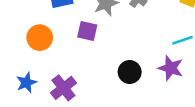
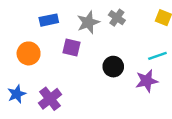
purple star: (171, 68) -> (147, 81), turned -30
black circle: (130, 72) -> (113, 67), moved

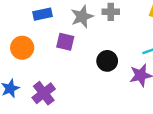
gray cross: (117, 18) -> (111, 12), turned -35

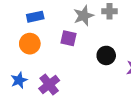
blue rectangle: (43, 14) -> (35, 17), moved

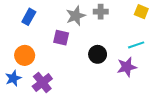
blue rectangle: (35, 17) -> (29, 17), turned -49
orange circle: (30, 44) -> (25, 55), moved

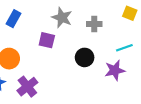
gray cross: (101, 12) -> (94, 24), moved
gray star: (76, 16) -> (62, 18), turned -30

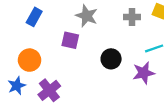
gray cross: (94, 24) -> (132, 17), moved

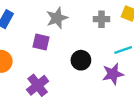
gray star: (87, 16) -> (57, 18), turned 30
purple cross: (49, 90) -> (38, 85), moved

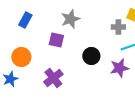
gray cross: (101, 19) -> (118, 27), moved

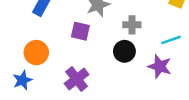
gray cross: (118, 27) -> (132, 25), moved
purple star: (119, 68) -> (160, 66), turned 30

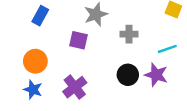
black circle: (124, 51) -> (128, 75), moved
blue star: (22, 80) -> (33, 90), moved, turned -30

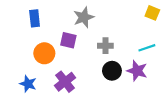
blue rectangle: (40, 16) -> (35, 18), turned -35
gray cross: (129, 34) -> (105, 46), moved
orange circle: (35, 61) -> (44, 53), moved

